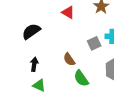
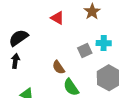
black arrow: (34, 64) -> (15, 61), moved

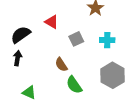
red triangle: (57, 18) -> (52, 22), moved
gray square: (85, 50) -> (76, 39), moved

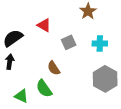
green semicircle: (74, 85) -> (44, 89), moved

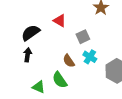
cyan cross: (100, 43) -> (90, 57), moved, turned 32

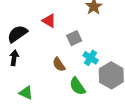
cyan cross: (90, 57) -> (91, 58), moved
green semicircle: (60, 80) -> (77, 86), moved

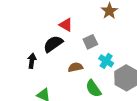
black semicircle: (17, 34) -> (53, 44), moved
brown semicircle: (59, 64) -> (75, 67), turned 112

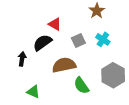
cyan cross: (106, 61) -> (103, 39), moved
brown semicircle: (75, 67) -> (64, 65), size x1.6

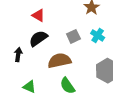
red triangle: (55, 24) -> (38, 15), moved
green semicircle: (81, 86) -> (67, 86), moved

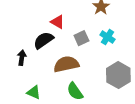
red triangle: (38, 15) -> (58, 22), moved

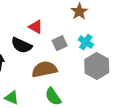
black semicircle: (43, 40) -> (21, 45), turned -120
gray hexagon: (118, 75) -> (97, 66), moved

